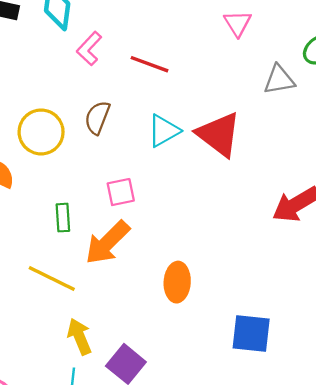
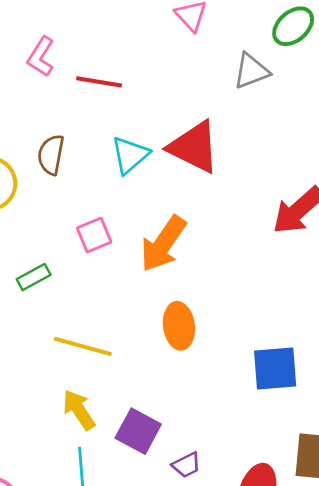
pink L-shape: (89, 49) -> (41, 57), moved
green rectangle: (63, 218) -> (34, 277), turned 76
orange arrow: (107, 243) -> (163, 244), moved
yellow line: (52, 278) -> (83, 346), moved

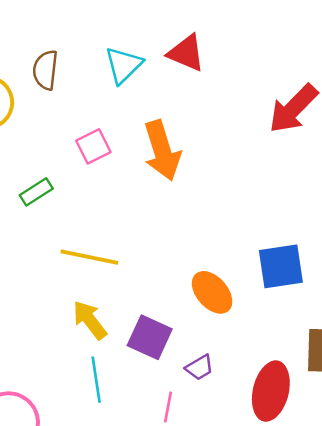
red triangle: (194, 147) -> (186, 53), size x0.7
orange arrow: (163, 244) -> (162, 151), turned -48
orange ellipse: (179, 326) -> (212, 292), moved, turned -30

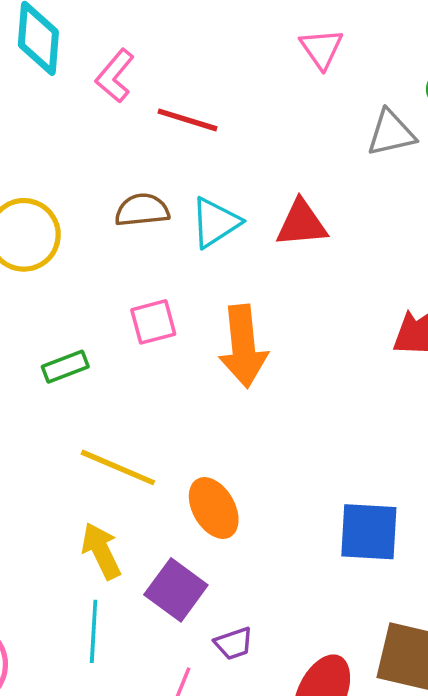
red triangle: (186, 53) -> (302, 223), turned -39
brown semicircle: (45, 70) -> (142, 210), moved, turned 66
orange ellipse: (212, 292) -> (214, 508), moved

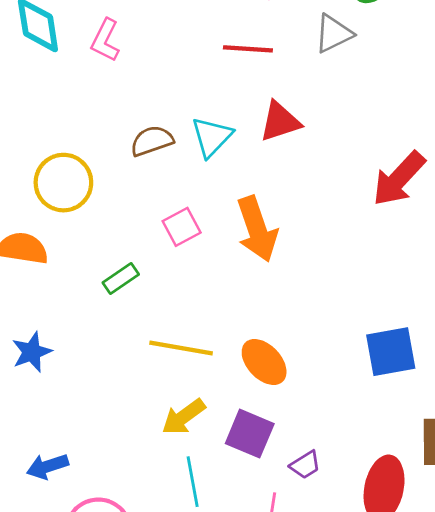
red line: (188, 120) -> (248, 49), moved
yellow arrow: (101, 551) -> (184, 417), turned -87

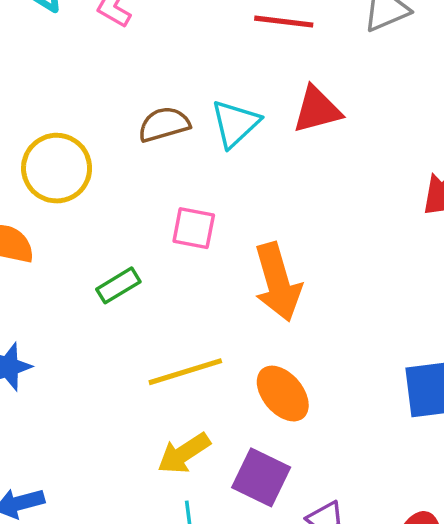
pink square: (182, 227) -> (194, 228), turned 36
orange arrow: (257, 229) -> (278, 282), moved
yellow line: (181, 348) -> (185, 372), turned -30

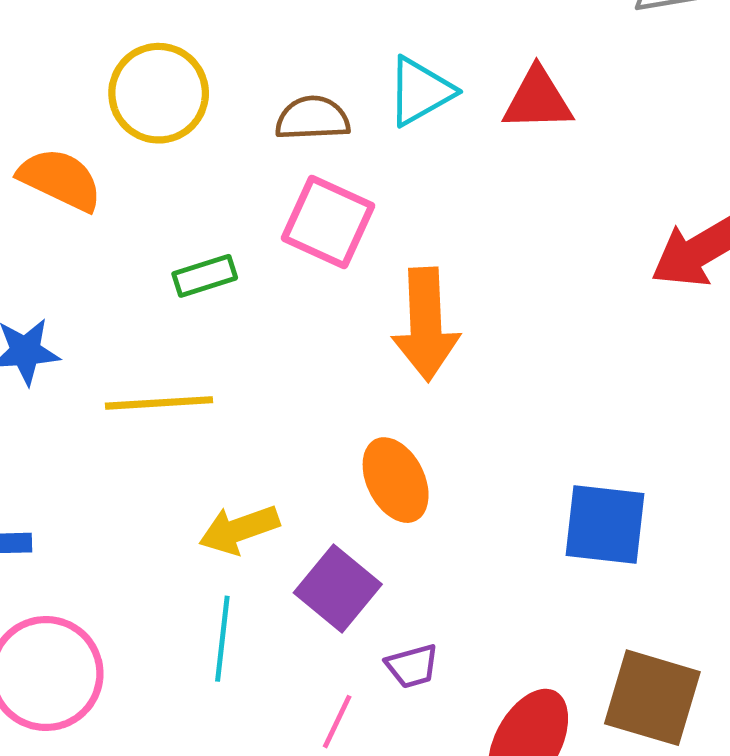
brown semicircle: (164, 124) -> (313, 118), moved
pink square: (194, 228) -> (328, 222), size x1.4
yellow line: (185, 372) -> (159, 403), moved

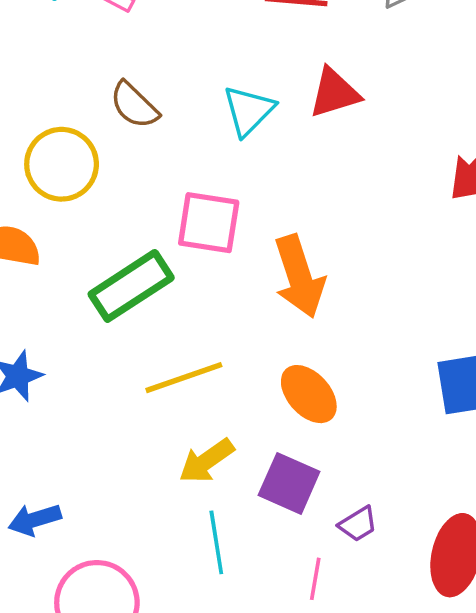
brown semicircle: (313, 118) -> (134, 105), moved, turned -118
green rectangle: (205, 276) -> (131, 286), size x1.8
yellow line: (159, 403) -> (184, 378), moved

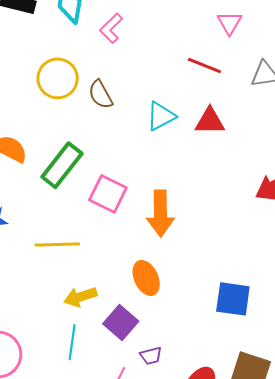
yellow circle: (62, 164) -> (58, 78), moved
pink square: (209, 223) -> (108, 194), moved
green rectangle: (131, 286) -> (62, 165), moved, turned -36
yellow line: (184, 378) -> (57, 244), moved

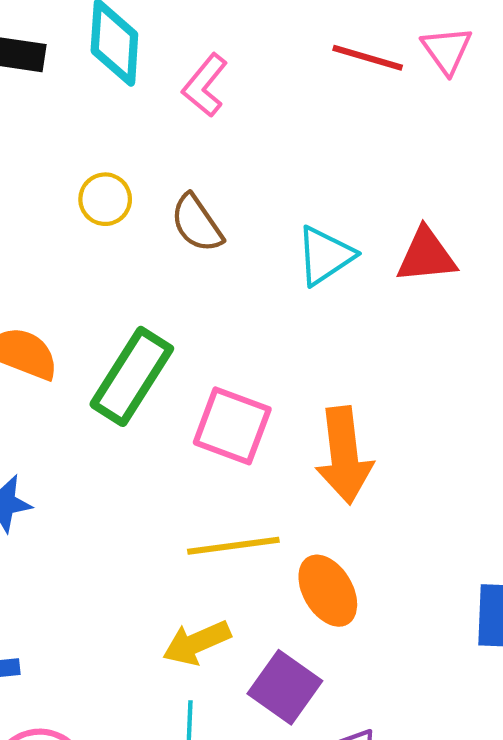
red line: (204, 66) -> (368, 58), moved
yellow circle: (58, 78) -> (105, 199), size x0.6
yellow line: (57, 244) -> (233, 546), moved

